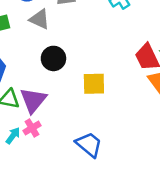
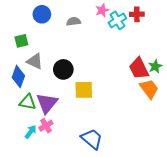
gray triangle: (40, 19) -> (35, 61), moved
yellow square: (94, 84) -> (84, 90), moved

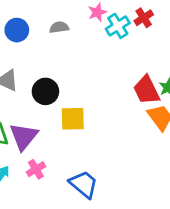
blue circle: (42, 14) -> (17, 30), moved
red cross: (137, 14) -> (144, 18), turned -32
pink cross: (46, 126) -> (36, 169), moved

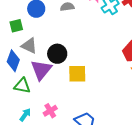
purple triangle: (24, 136) -> (41, 70), moved

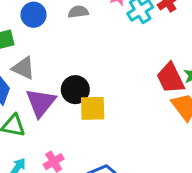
black circle: (57, 54) -> (75, 90), moved

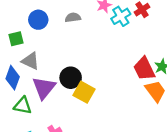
yellow square: (93, 108) -> (84, 92), turned 30

